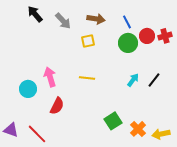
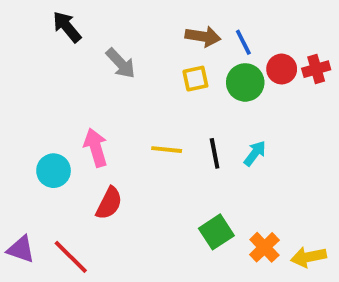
brown arrow: (96, 19) -> (203, 36), moved
gray arrow: (63, 21) -> (121, 63), moved
yellow square: (88, 41) -> (195, 79), moved
black line: (154, 80) -> (215, 153), moved, turned -49

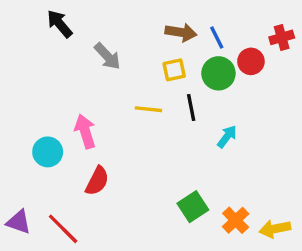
red cross: (316, 69) -> (282, 37), moved
yellow line: (167, 150) -> (148, 109), moved
black line: (215, 153) -> (191, 107), moved

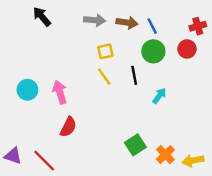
gray arrow: (107, 56) -> (95, 20), moved, turned -42
red circle: (251, 61) -> (187, 49), moved
yellow square: (174, 70) -> (105, 51), moved
yellow line: (148, 109) -> (104, 77), turned 48
cyan circle: (48, 152) -> (27, 90), moved

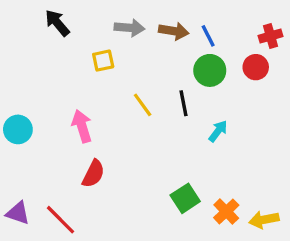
yellow square: (105, 51) -> (103, 61), moved
cyan circle: (27, 90) -> (18, 129), moved

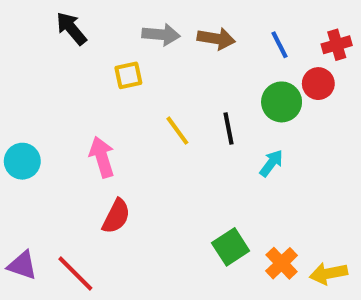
blue line: (208, 36) -> (280, 45), moved
green circle: (210, 70) -> (282, 102), moved

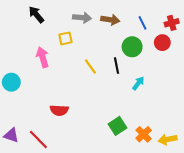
green circle: (282, 102) -> (132, 47), moved
pink arrow: (102, 157) -> (43, 57), moved
red semicircle: (116, 216) -> (59, 110), turned 66

